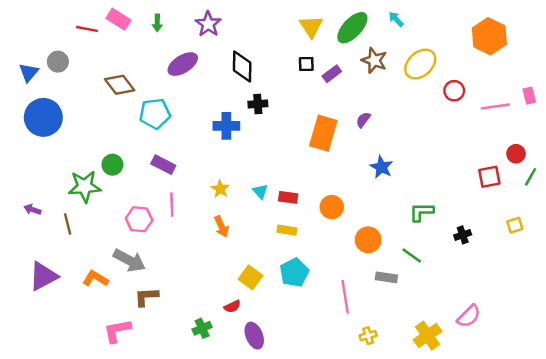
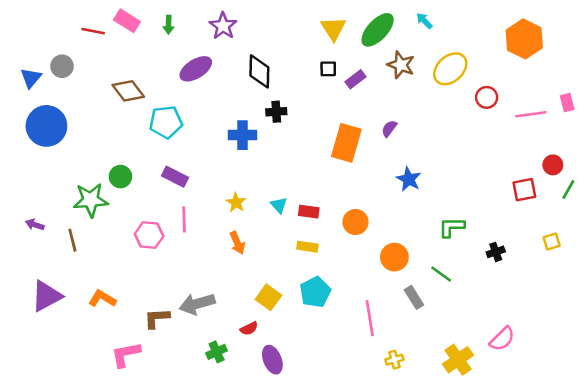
gray arrow: (129, 260) -> (197, 304), moved, turned 136
gray rectangle: (386, 277) -> (414, 297), turned 50

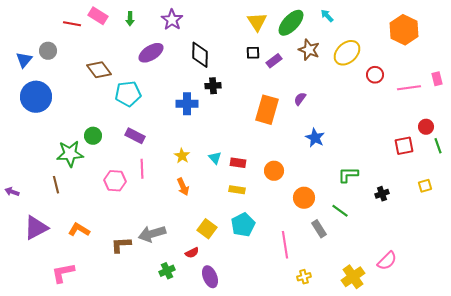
green line: (568, 190) -> (438, 146), turned -49
purple arrow: (35, 225) -> (12, 192), moved
pink L-shape: (126, 354) -> (63, 273), moved

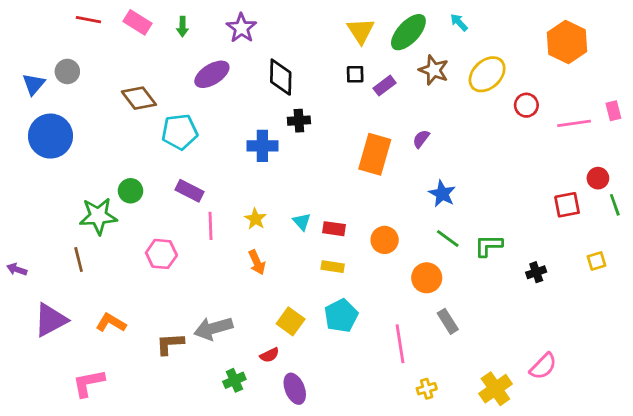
red line: (72, 24) -> (88, 20), moved
pink line: (142, 169) -> (211, 226), moved
green line: (340, 211) -> (448, 239), moved

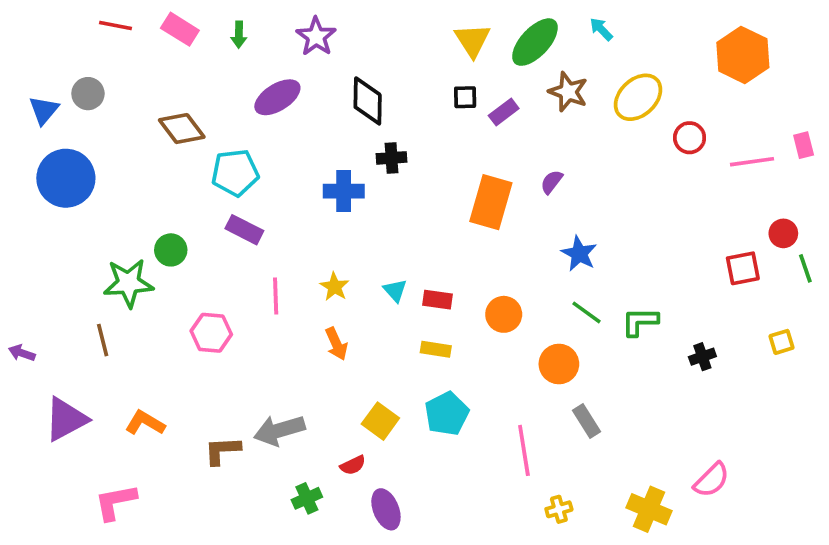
purple rectangle: (189, 191) -> (244, 230), moved
yellow cross: (495, 389) -> (649, 509), turned -32

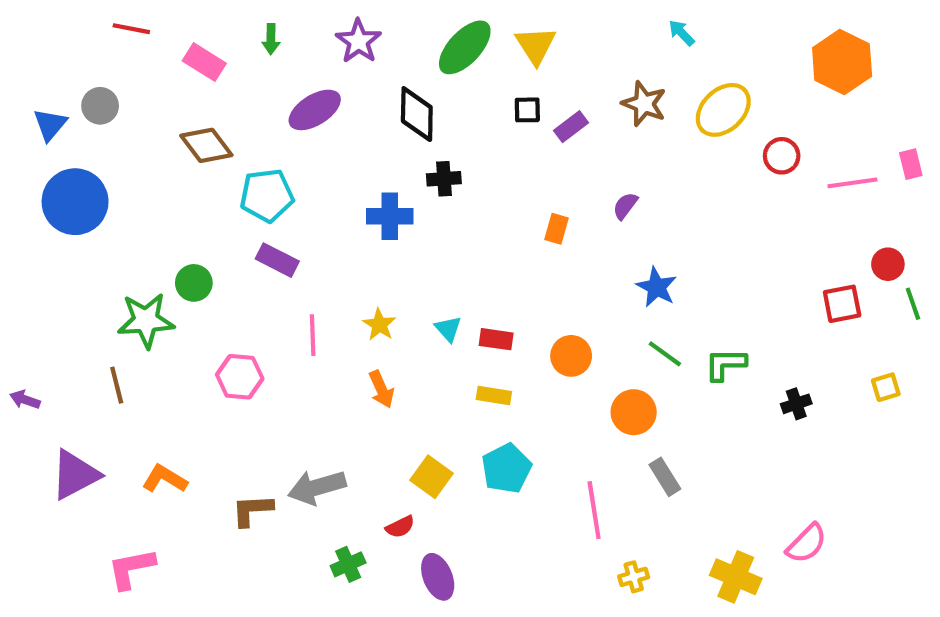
pink rectangle: (180, 29) -> (204, 62), moved
green ellipse: (535, 42) -> (465, 47), moved
orange rectangle: (491, 202) -> (556, 229), size x0.5

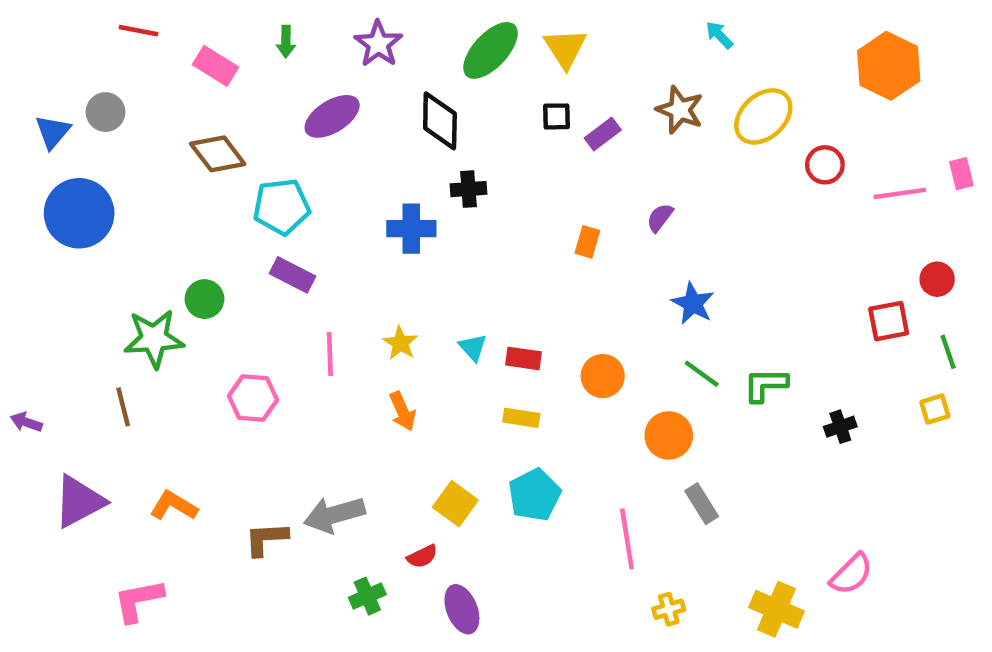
green line: (913, 304) -> (948, 352), moved

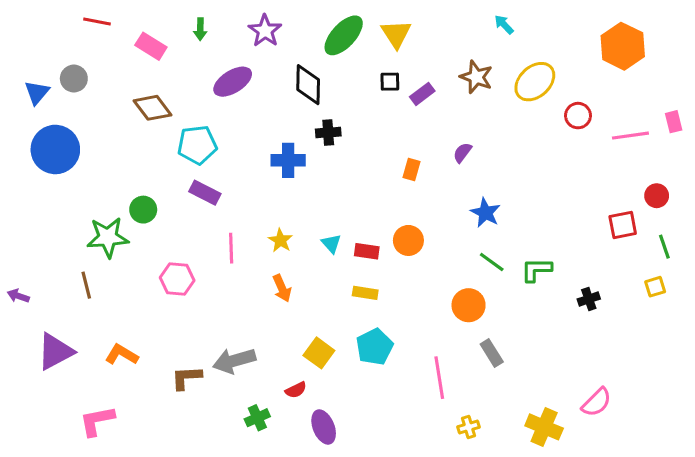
orange circle: (603, 376) -> (408, 240), moved

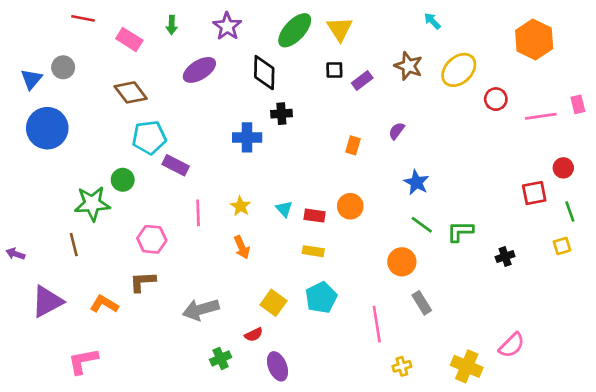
cyan pentagon: (197, 145) -> (149, 137), moved
brown L-shape: (186, 378) -> (143, 282), moved

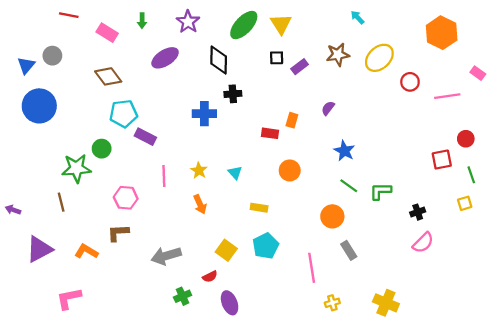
brown star: (408, 66) -> (338, 55), turned -30
pink rectangle: (578, 104) -> (478, 73), moved, turned -40
red rectangle: (315, 216) -> (270, 133), moved
pink semicircle: (512, 345) -> (423, 243), moved

